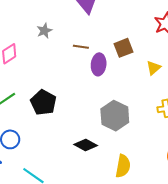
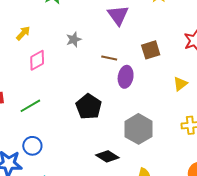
brown square: (124, 48) -> (151, 50), moved
black pentagon: (43, 102) -> (89, 107), moved

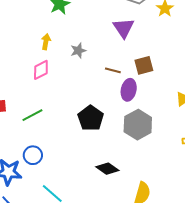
yellow arrow: (23, 33) -> (46, 42), moved, turned -35
brown square: (151, 50) -> (144, 65), moved
gray hexagon: (138, 129) -> (138, 125), moved

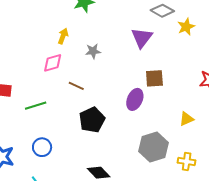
brown line: (113, 70) -> (76, 86), moved
gray hexagon: (138, 125) -> (153, 147), moved
blue circle: (33, 155) -> (42, 147), moved

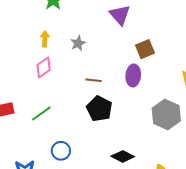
brown line: (76, 86) -> (93, 80), moved

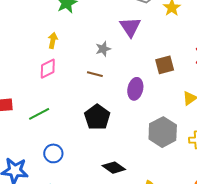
gray star: (78, 43) -> (103, 49), moved
brown square: (145, 49) -> (165, 65), moved
brown line: (93, 80) -> (95, 74), moved

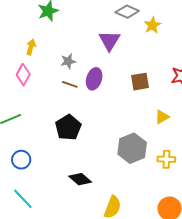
gray star: (103, 49) -> (68, 61), moved
pink diamond: (48, 69) -> (23, 75), turned -40
purple ellipse: (135, 89) -> (94, 79), moved

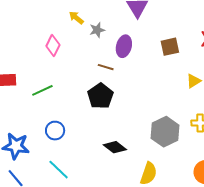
yellow arrow: (31, 47) -> (76, 18), moved, turned -63
brown line: (70, 84) -> (106, 67), moved
gray hexagon: (132, 148) -> (165, 132), moved

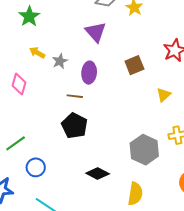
green line: (42, 90) -> (16, 143), moved

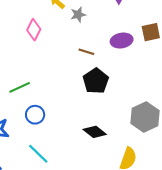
purple ellipse: (89, 73) -> (122, 41), moved, turned 65
black pentagon: (74, 126) -> (96, 81), moved

